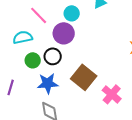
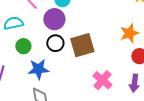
black circle: (53, 56) -> (55, 43), moved
brown square: (84, 77) -> (82, 45), moved, turned 35

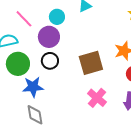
brown square: (82, 45) -> (91, 63), moved
green circle: (23, 46) -> (18, 64), size x1.5

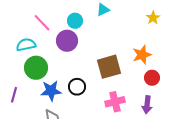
black circle: (50, 61) -> (77, 87), moved
pink cross: (97, 98) -> (115, 102), turned 36

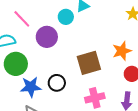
cyan circle: (75, 21) -> (66, 17), moved

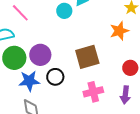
purple circle: (47, 37) -> (40, 55), moved
orange star: (122, 51) -> (119, 31), moved

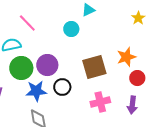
cyan circle: (64, 11) -> (71, 29), moved
orange star: (119, 31) -> (126, 57), moved

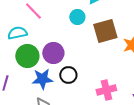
brown square: (94, 67) -> (105, 31), moved

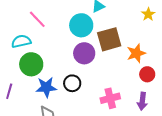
cyan circle: (77, 17) -> (81, 25), size x1.5
purple circle: (53, 53) -> (84, 53), moved

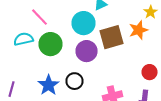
orange star: (136, 53) -> (138, 30), moved
green circle: (31, 64) -> (50, 44), moved
blue star: (46, 87) -> (48, 85), turned -30

